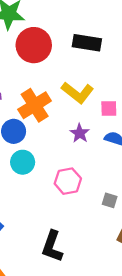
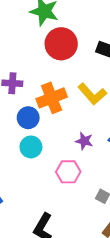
purple star: (80, 133) -> (84, 141), moved, turned -30

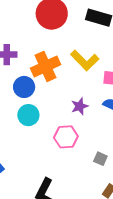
purple star: (84, 141) -> (80, 106), turned -30

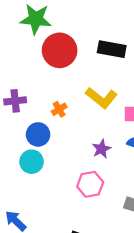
orange cross: (46, 66) -> (59, 109), size x0.5
cyan circle: (28, 115) -> (32, 162), moved

